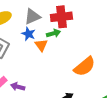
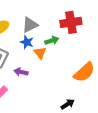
red cross: (61, 17) -> (71, 22), moved
purple arrow: (18, 87) -> (21, 72), moved

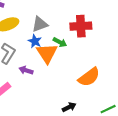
green arrow: (52, 41) -> (60, 42), turned 40
orange triangle: (40, 53) -> (47, 53), size x1.6

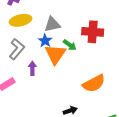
purple arrow: (26, 70) -> (32, 68), turned 64

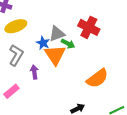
gray triangle: (52, 24) -> (57, 34), moved
red cross: (93, 32) -> (89, 27), turned 30

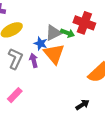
green arrow: (68, 44) -> (68, 33), moved
purple arrow: (34, 72) -> (34, 60), moved

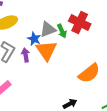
green arrow: (68, 33) -> (62, 31), turned 40

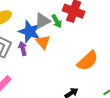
blue star: (34, 39) -> (30, 32), size x1.6
orange triangle: (46, 50) -> (43, 42), size x0.7

